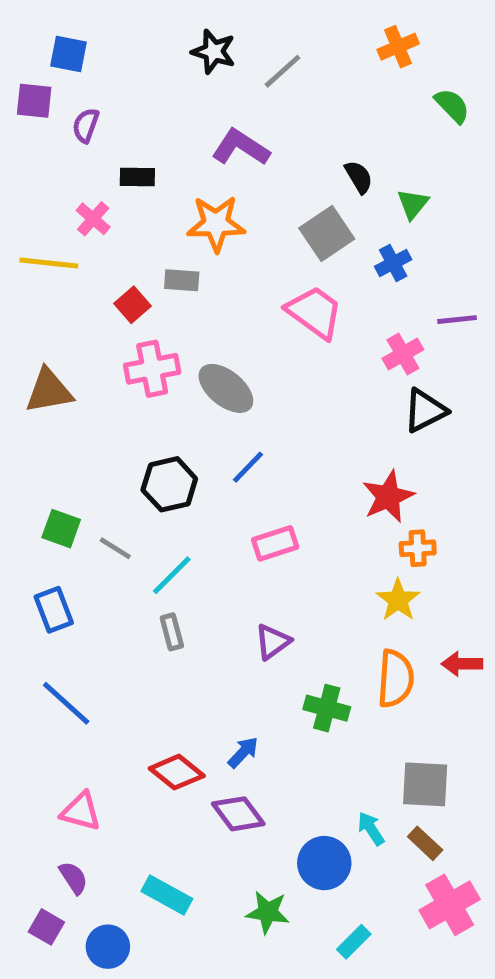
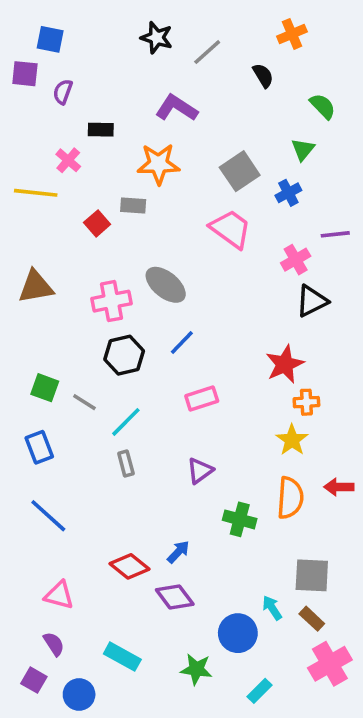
green semicircle: (452, 106) -> (323, 106), moved
black semicircle: (359, 177) -> (263, 75), moved
pink cross: (152, 369) -> (112, 301), moved

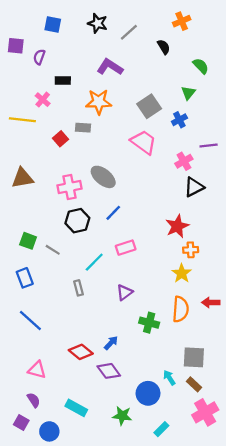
blue square: (50, 39) -> (53, 24), moved
cyan line: (126, 422) -> (94, 262), moved

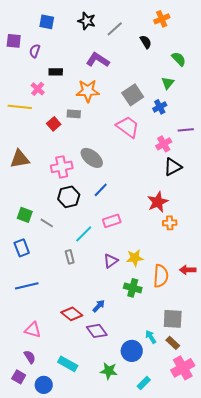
yellow star: (182, 273) -> (135, 258), moved, turned 30
blue line: (30, 320) -> (27, 286), turned -55

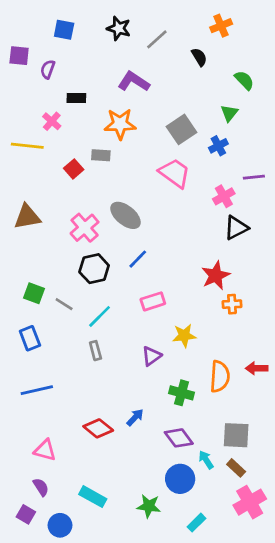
pink cross: (62, 167) -> (85, 228), turned -30
cyan line: (84, 234) -> (100, 316), moved
yellow star: (135, 258) -> (184, 336), moved
purple diamond: (97, 331) -> (179, 438), moved

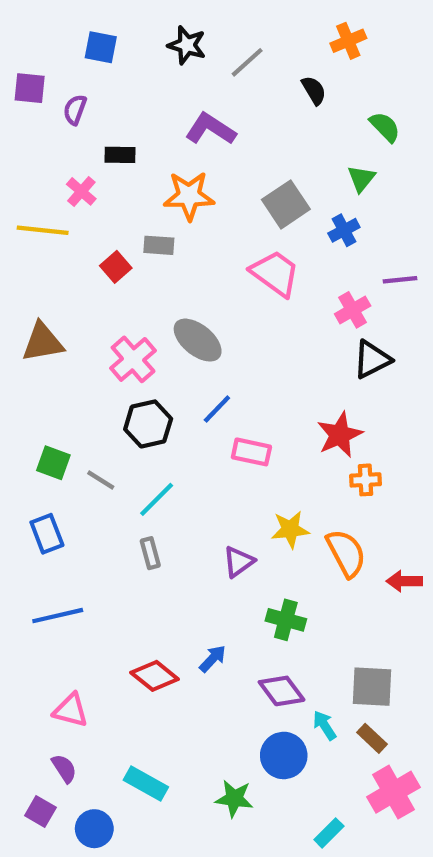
pink rectangle: (153, 301) -> (251, 452), moved, turned 30
orange semicircle: (220, 376) -> (346, 553), moved, turned -32
cyan rectangle: (196, 523) -> (329, 833), moved

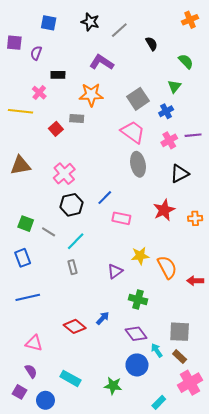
orange cross: (348, 41) -> (190, 20), moved
pink cross: (353, 310) -> (169, 140), moved
gray ellipse: (198, 340) -> (138, 164), moved, turned 40
orange cross: (366, 480) -> (195, 218), moved

